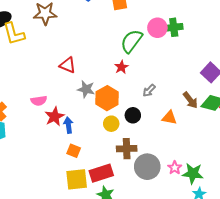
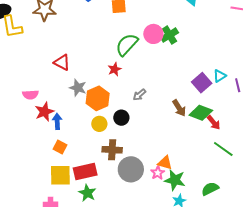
green cross: (174, 27) -> (169, 35), turned -30
orange triangle: (169, 118) -> (165, 163), moved

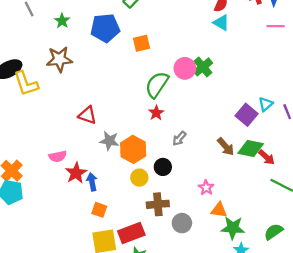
red star: (115, 69) -> (156, 113), moved
gray circle: (131, 169) -> (182, 223), size x0.7
pink star: (158, 173) -> (206, 188), moved

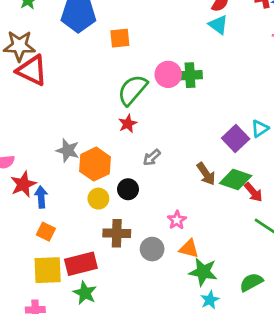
green cross: (203, 67) -> (190, 75), turned 30
red triangle: (87, 115) -> (32, 70), moved, size x1.4
gray circle: (182, 223) -> (152, 249), moved

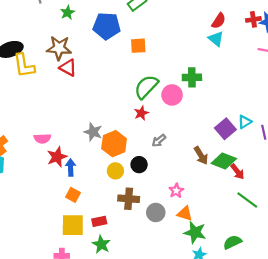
red triangle: (32, 70) -> (68, 68), size x0.7
pink circle: (168, 74) -> (172, 95), moved
red rectangle: (81, 264) -> (99, 221), size x0.6

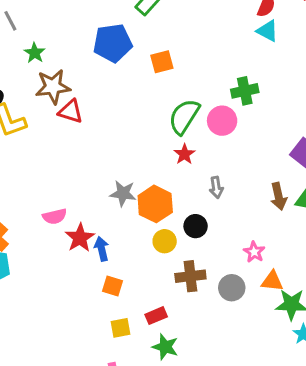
green star: (68, 13) -> (35, 53), moved
gray arrow: (159, 141) -> (216, 187), turned -48
brown arrow: (201, 155) -> (279, 196), turned 30
yellow square: (73, 225) -> (121, 328), size x0.6

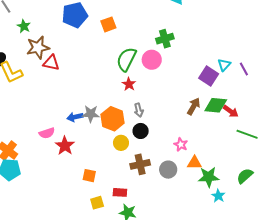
gray arrow: (216, 187) -> (139, 110), moved
brown arrow: (279, 196) -> (194, 106), turned -132
blue arrow: (102, 249) -> (75, 117), moved, turned -84
red rectangle: (156, 316) -> (120, 192), turned 32

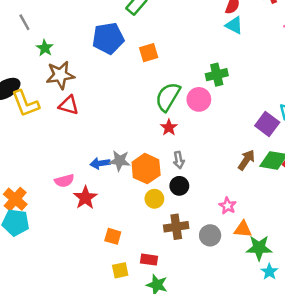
red triangle: (51, 63) -> (69, 105), moved

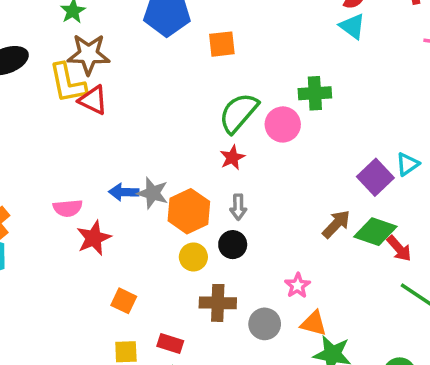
yellow L-shape: (25, 104) -> (68, 83), moved

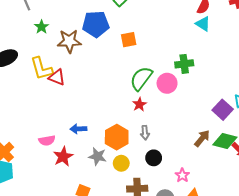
brown star: (89, 54) -> (69, 41), moved
gray star: (153, 193) -> (97, 156), moved
black circle: (233, 245) -> (154, 158), moved

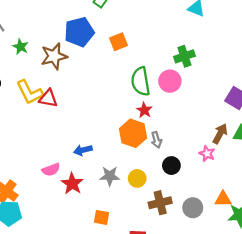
green semicircle: (141, 78) -> (141, 81), turned -35
orange hexagon: (117, 137) -> (133, 133), moved
pink star: (182, 175) -> (207, 154), moved

